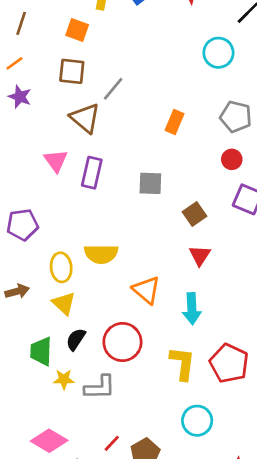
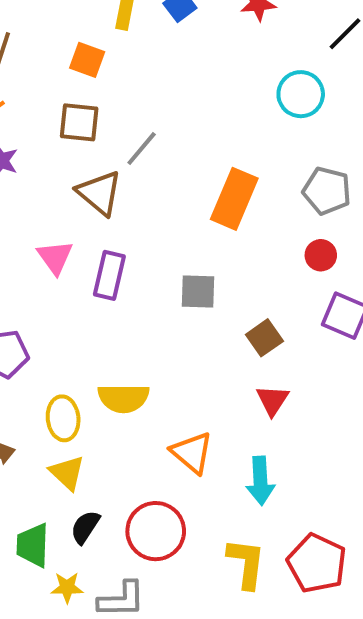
orange rectangle: (174, 122) -> (234, 199), size x1.6

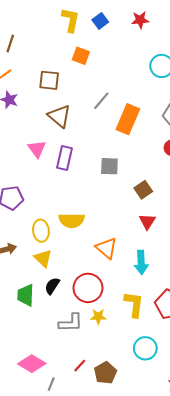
orange square: (87, 60) -> (81, 56), moved
gray line: (142, 149) -> (101, 101), moved
yellow star: (67, 587) -> (98, 317), moved

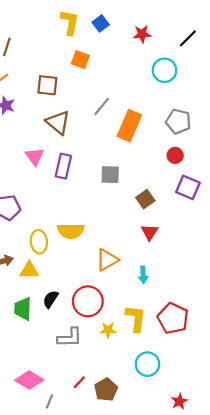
red star: (140, 20) -> (142, 34), moved
orange triangle: (106, 248) -> (107, 260), turned 50
yellow triangle: (43, 258) -> (29, 270), moved, turned -42
cyan arrow: (141, 262) -> (143, 275), size x0.7
yellow star: (98, 317) -> (108, 330), moved

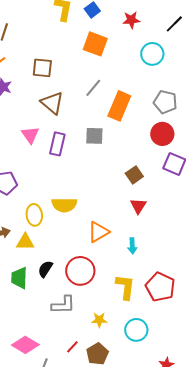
orange square: (80, 60) -> (95, 44), moved, size x1.4
red circle: (175, 155) -> (162, 134), size x1.5
gray square: (110, 175) -> (94, 136), moved
yellow star: (108, 330) -> (99, 320), moved

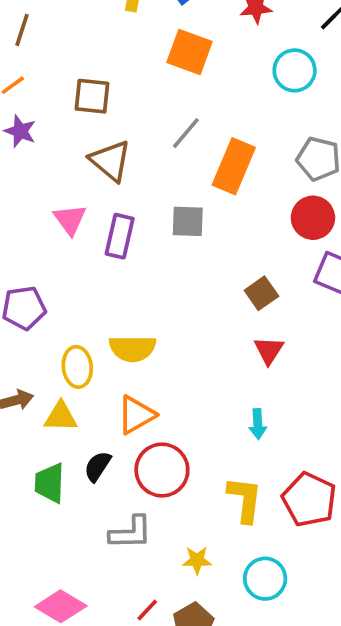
orange triangle: (98, 232) -> (136, 415), moved

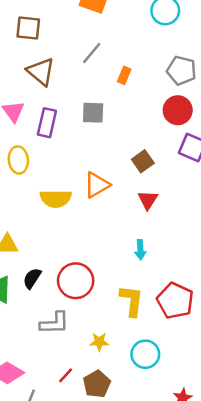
orange rectangle: (234, 166) -> (124, 75), size x0.5
yellow ellipse: (77, 367) -> (18, 160), moved
orange triangle: (136, 415) -> (97, 185), moved

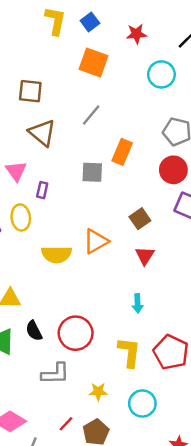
orange rectangle: (124, 75) -> (122, 152), moved, size x1.5
purple rectangle: (47, 123) -> (42, 190), moved, size x0.6
black semicircle: (32, 278) -> (34, 331), turned -60

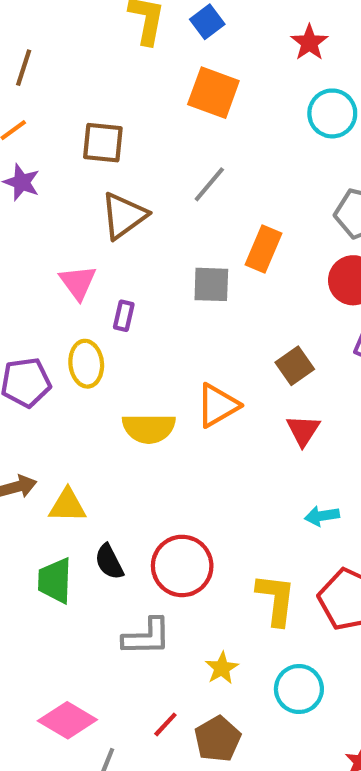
red star: (136, 34) -> (309, 43), moved, turned -30
brown triangle: (42, 133) -> (124, 216), turned 44
cyan arrow: (138, 303) -> (322, 516), moved, turned 84
yellow star: (98, 392) -> (222, 668), turned -30

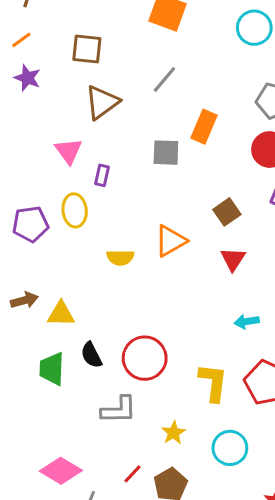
yellow semicircle: (149, 428) -> (120, 258), size x0.7

